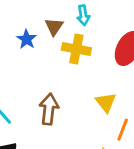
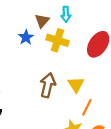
blue star: (27, 39) -> (26, 37), moved
brown arrow: (49, 109) -> (48, 85), moved

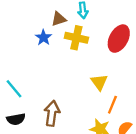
brown triangle: (42, 21) -> (59, 19), turned 35
brown arrow: (48, 85) -> (52, 113), moved

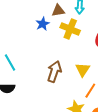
brown arrow: (52, 113) -> (54, 71), moved

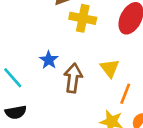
blue star: (43, 24) -> (49, 60), moved

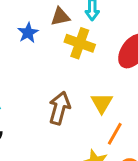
blue star: (49, 60) -> (28, 33), moved

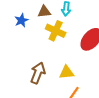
yellow triangle: (102, 103) -> (67, 72), turned 49

